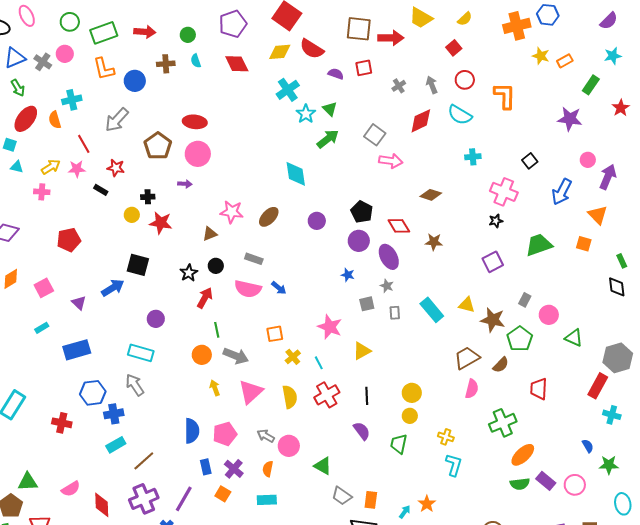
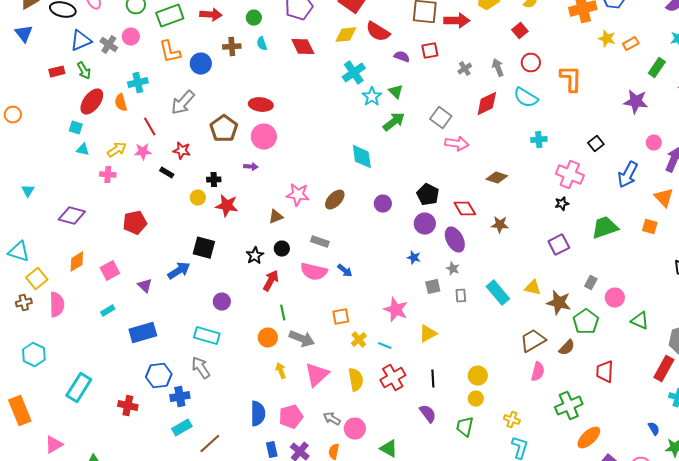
cyan line: (319, 363) -> (385, 346), turned -40

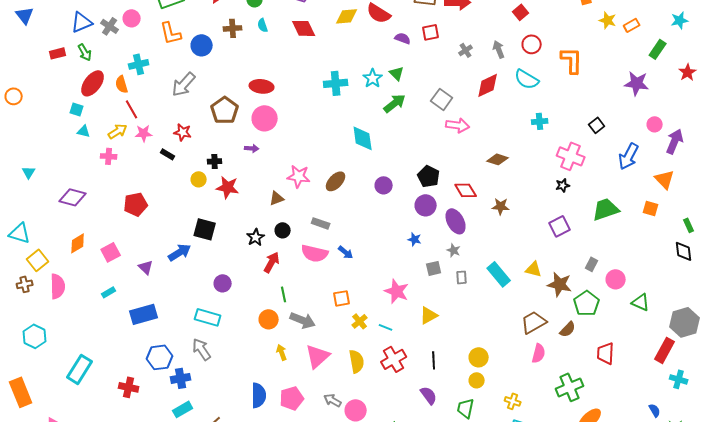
cyan cross: (354, 73) -> (336, 83), moved, turned 30
red line: (150, 127) -> (132, 109), moved

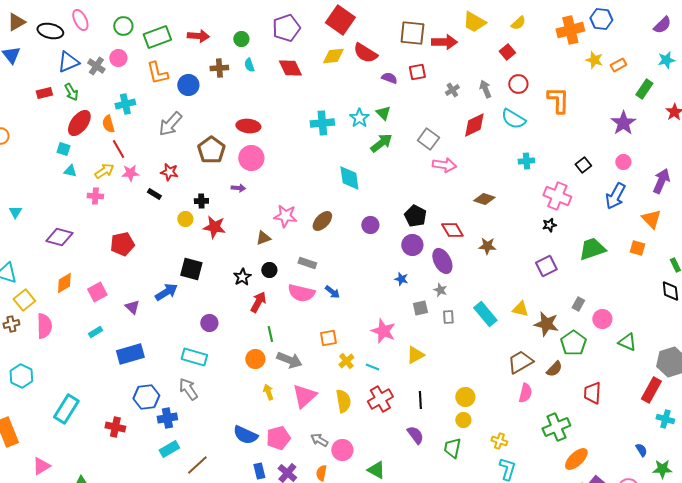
purple star: (637, 83) -> (623, 123), turned 30
pink circle: (655, 124) -> (623, 162), moved
blue semicircle: (259, 395) -> (245, 435), turned 115

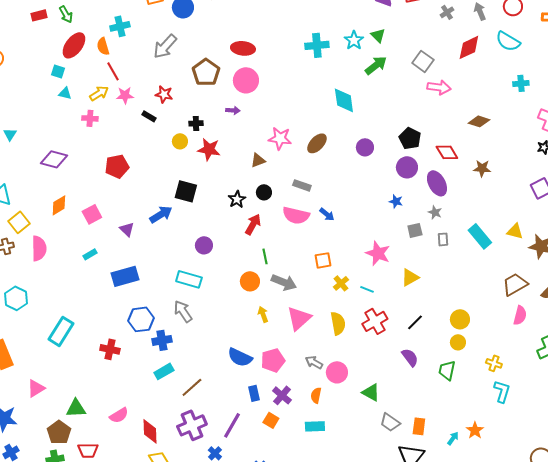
black line: (420, 400) -> (415, 322), turned 48

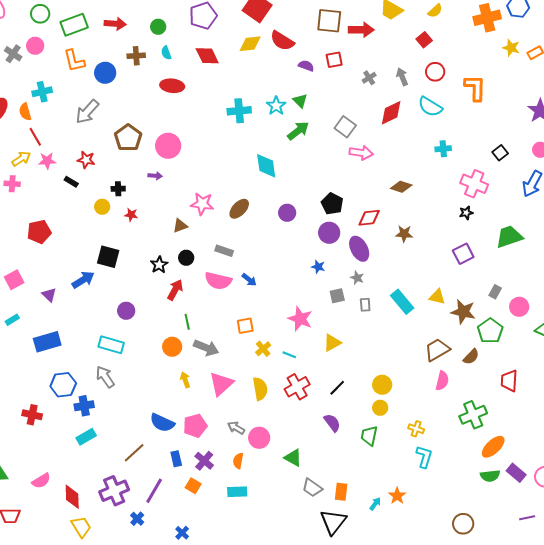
red ellipse: (243, 48) -> (172, 86), moved
red star: (209, 149) -> (131, 215), size x0.6
red diamond: (447, 152) -> (369, 218), turned -65
brown line: (192, 387) -> (134, 453), moved

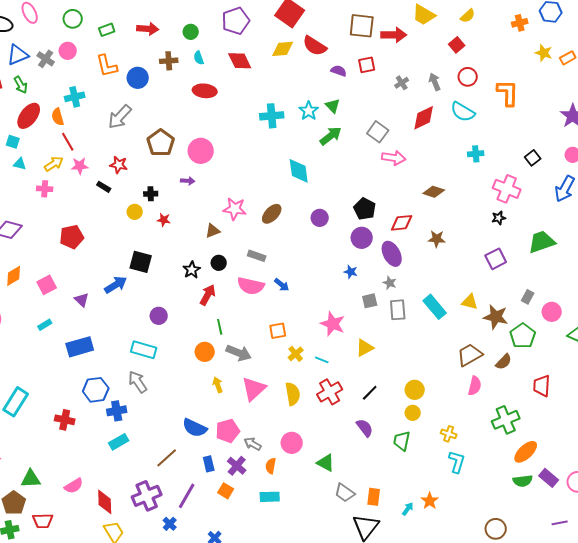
orange cross: (487, 18) -> (520, 23), size x0.6
green rectangle: (74, 25) -> (107, 30), size x0.6
gray rectangle: (365, 305) -> (398, 310), size x1.5
gray arrow: (236, 428) -> (253, 444), moved

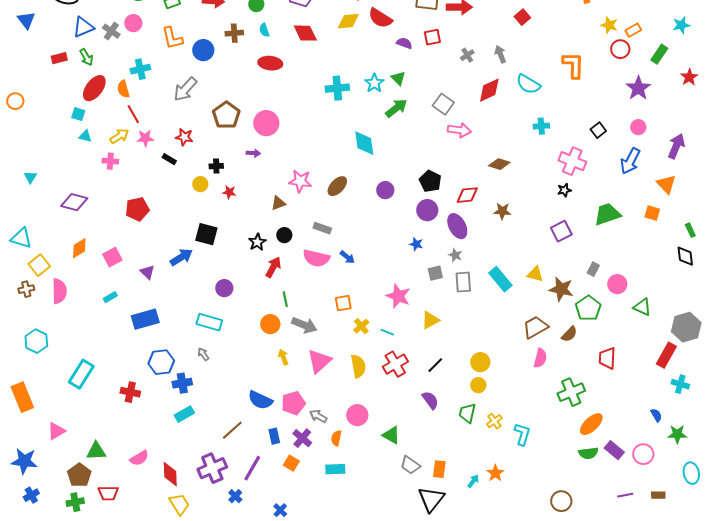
red circle: (468, 77) -> (620, 49), moved
gray arrow: (138, 382) -> (203, 354), size x0.6
yellow cross: (449, 434) -> (494, 421), moved, turned 35

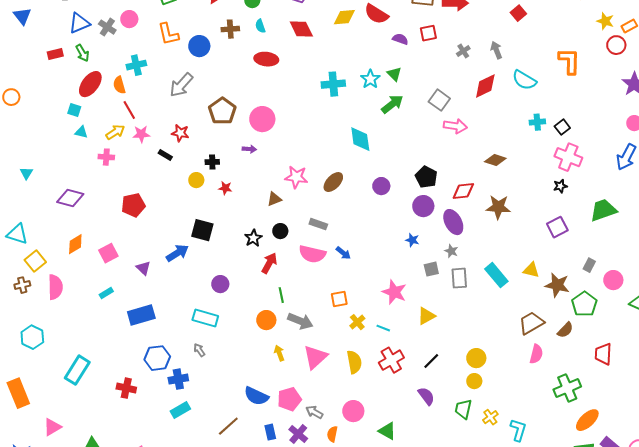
black square: (598, 130) -> (562, 127), moved
brown star: (502, 211) -> (498, 207), size x1.4

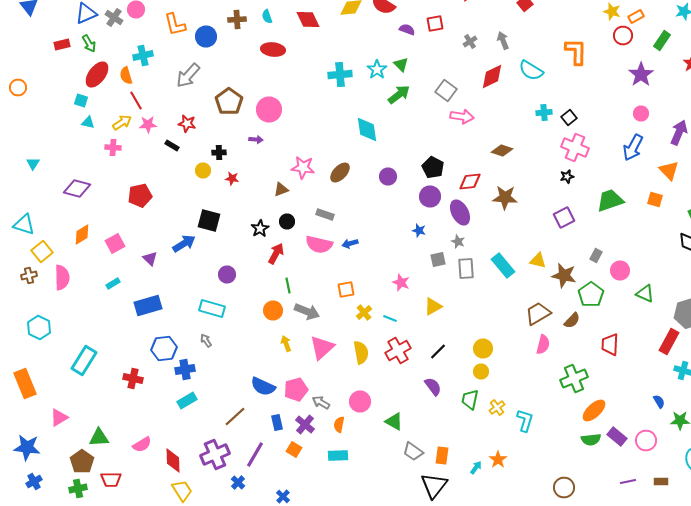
blue arrow: (343, 253) -> (350, 244), turned 126
pink star: (394, 292) -> (401, 282), size x0.7

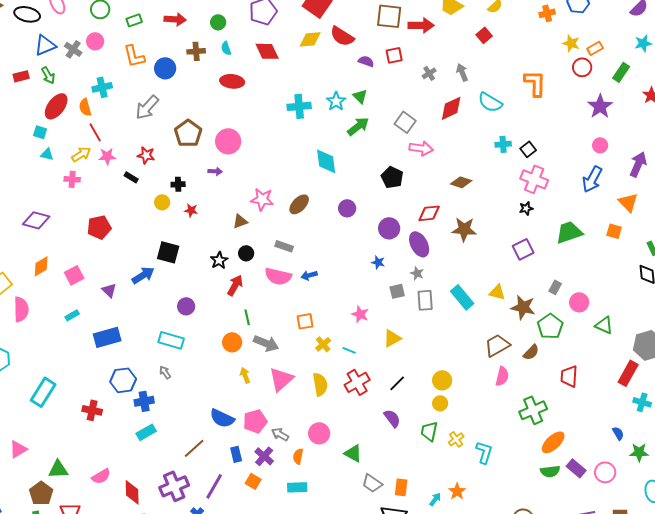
black pentagon: (433, 168) -> (392, 177), moved

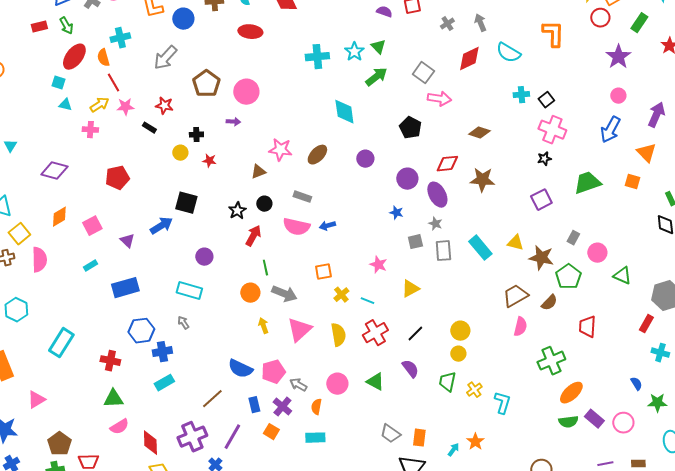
red rectangle: (628, 373) -> (646, 324), size x0.7
green triangle: (353, 453) -> (375, 382), moved
green triangle: (58, 469) -> (113, 399), moved

